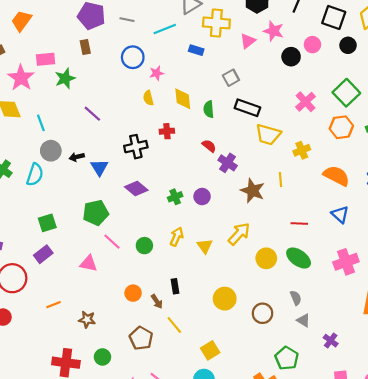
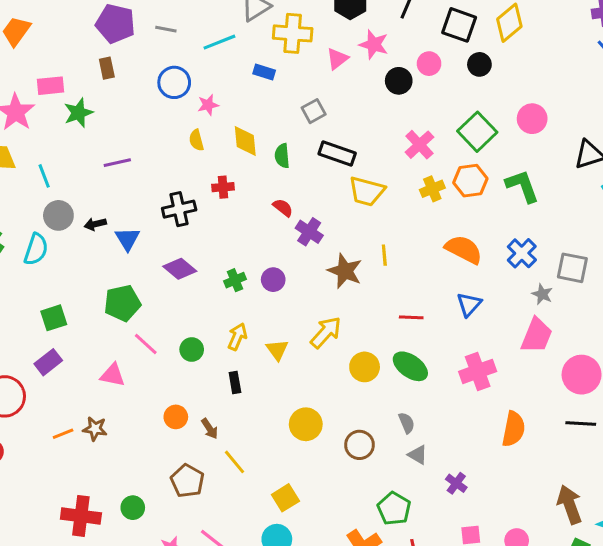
purple line: (92, 114) -> (117, 163), turned -54
yellow cross: (302, 150) -> (432, 189), moved
blue triangle: (340, 214) -> (469, 304), turned 30
black rectangle: (175, 286) -> (235, 382), moved
brown star: (87, 319) -> (95, 429), moved

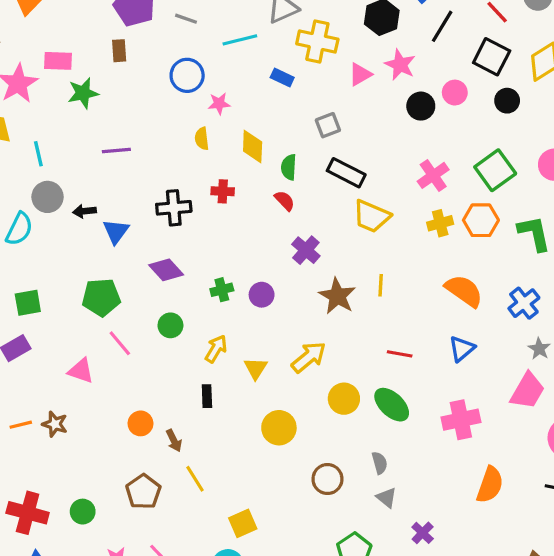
red semicircle: (283, 208) -> (285, 201), moved
green circle: (192, 349) -> (170, 325), moved
yellow circle: (306, 424) -> (279, 428), moved

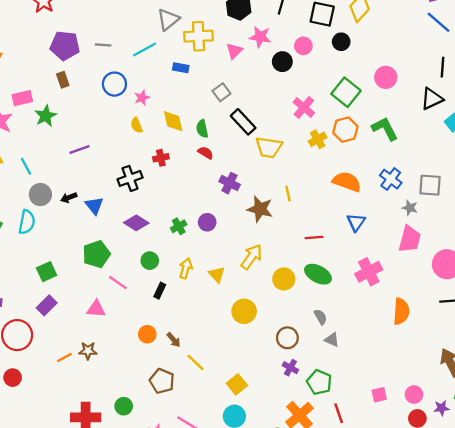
black rectangle: (346, 173) -> (243, 122), turned 35
black rectangle: (207, 396) -> (160, 291), moved, turned 42
purple cross: (423, 533) -> (290, 368), moved

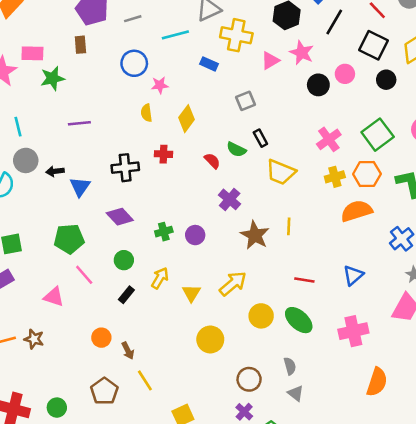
gray line: (103, 45) -> (133, 19), turned -35
yellow diamond: (173, 121) -> (186, 119), turned 35
black rectangle: (243, 122) -> (260, 138), size x0.6
green semicircle: (202, 129) -> (236, 149), moved, turned -66
orange semicircle: (347, 182) -> (356, 211), moved, turned -52

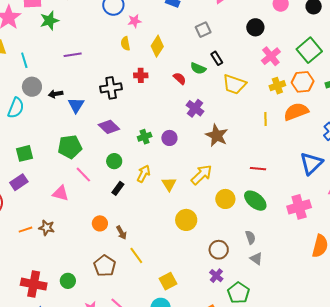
black circle: (318, 85) -> (255, 27), moved
yellow line: (289, 226) -> (266, 119), moved
blue triangle: (353, 275) -> (311, 163), moved, size x1.4

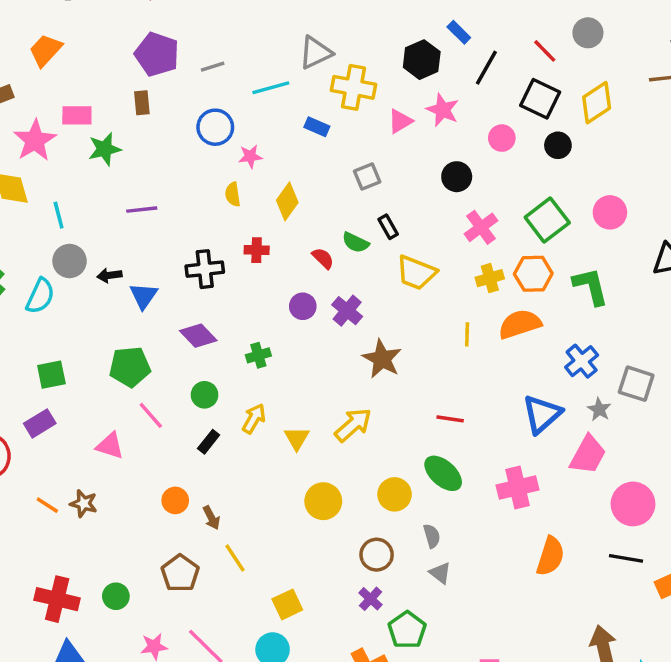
purple circle: (169, 138) -> (303, 306), moved
yellow circle: (225, 199) -> (395, 494), moved
orange line: (25, 230) -> (47, 505), turned 48

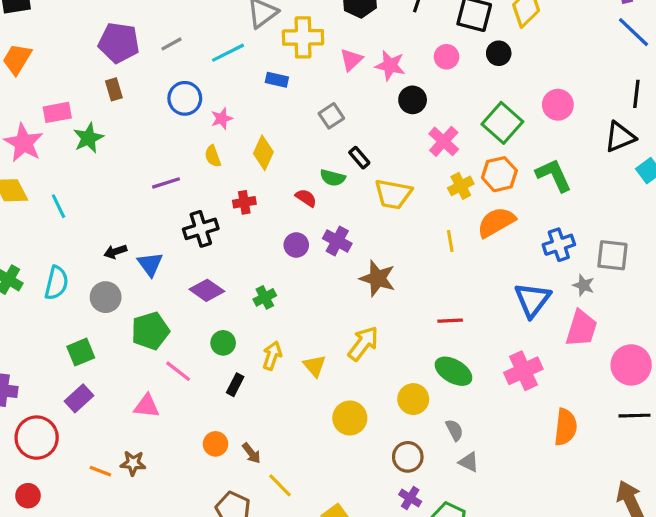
pink star: (443, 110) -> (390, 65), moved
purple line: (142, 210) -> (166, 183), moved
gray circle: (70, 261) -> (106, 297), moved
blue cross: (582, 361) -> (559, 245), turned 32

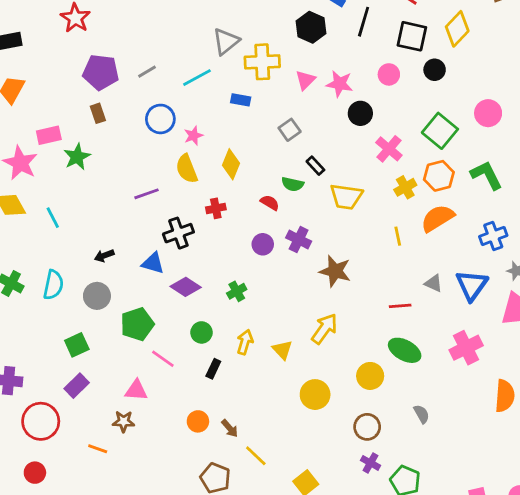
yellow semicircle: (213, 156) -> (187, 169), size x1.5
blue triangle: (150, 264) -> (153, 263), moved, turned -35
gray semicircle: (454, 430) -> (422, 414), moved
gray triangle: (469, 462) -> (434, 283), moved
brown star: (133, 463) -> (124, 421), moved

